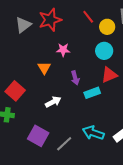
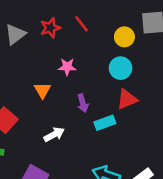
red line: (88, 17) -> (81, 24), moved
red star: (50, 20) -> (50, 28), size x0.7

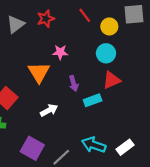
red line: (81, 24) -> (85, 15), moved
orange triangle: (42, 90) -> (39, 72), size x1.5

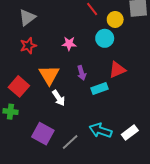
red star: (46, 19) -> (28, 46), moved
cyan circle: (106, 53) -> (105, 38), moved
orange triangle: (39, 72) -> (49, 75), moved
white arrow: (49, 110) -> (59, 98), turned 84

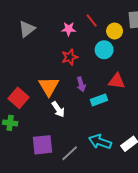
pink star: (69, 44) -> (69, 29), moved
red star: (28, 46) -> (70, 57), moved
red triangle: (117, 70) -> (117, 81), turned 30
purple square: (43, 134) -> (42, 145), turned -35

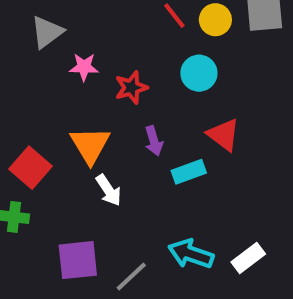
pink star: (69, 29) -> (84, 67), moved
yellow circle: (115, 31) -> (215, 20), moved
red triangle: (117, 81) -> (224, 135), turned 30

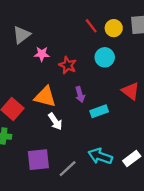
red star: (131, 88) -> (68, 65), turned -30
red triangle: (224, 135) -> (131, 91), moved
orange triangle: (90, 145) -> (45, 97), turned -45

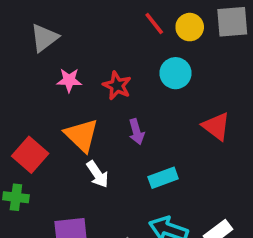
pink star: (42, 54) -> (69, 80), moved
orange triangle: (45, 97) -> (82, 135), turned 30
cyan rectangle: (99, 111) -> (163, 178), moved

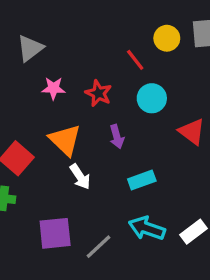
red line: (154, 24) -> (135, 60), moved
cyan circle: (176, 73) -> (152, 98), moved

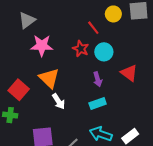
pink star: (53, 88) -> (42, 46), size x1.5
red star: (98, 93) -> (81, 49), moved
purple arrow: (117, 137) -> (98, 79), moved

